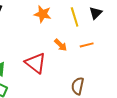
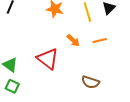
brown semicircle: (78, 86) -> (91, 82), turned -84

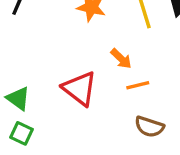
orange line: (100, 40) -> (138, 85), moved

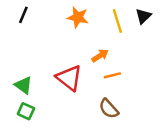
orange arrow: (121, 59) -> (100, 56), turned -77
brown semicircle: (149, 127) -> (109, 109), moved, turned 30

